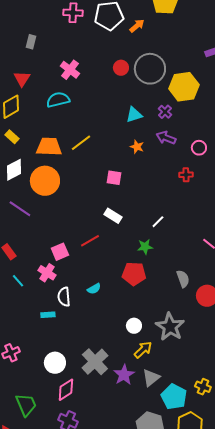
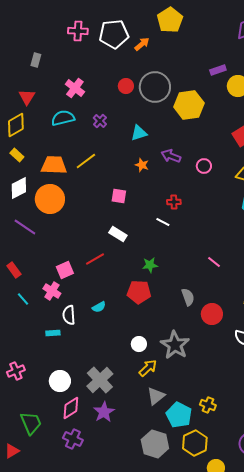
purple cross: (165, 112) -> (100, 121), moved
red cross: (186, 175) -> (174, 202), moved
white line: (158, 222) -> (163, 222), moved, turned 72
purple star: (124, 375) -> (104, 412), moved

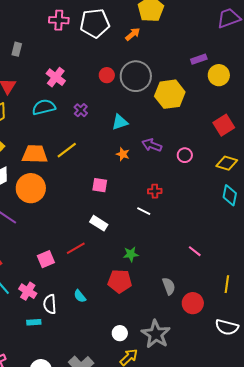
orange arrow: (142, 44) -> (133, 34), moved
pink cross: (52, 291) -> (28, 291), moved
cyan semicircle: (99, 307) -> (80, 296), turned 80

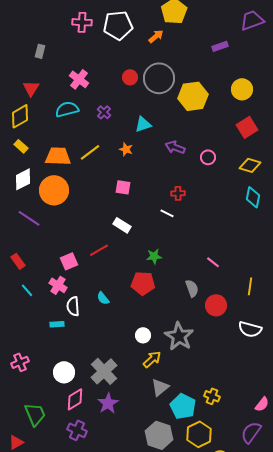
purple rectangle: (199, 59) -> (220, 46), moved
yellow circle: (219, 75) -> (242, 89), moved
orange star: (123, 154) -> (126, 149), moved
pink line: (195, 251) -> (213, 262), moved
pink cross: (28, 291) -> (58, 285), moved

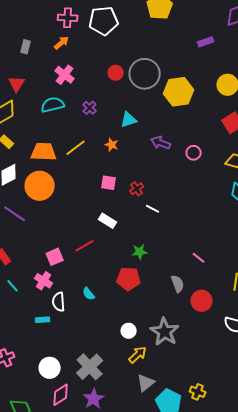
orange arrow: (156, 36) -> (62, 43), moved
red cross: (178, 193) -> (137, 189), moved, turned -32

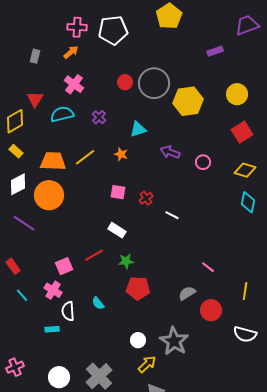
red triangle: (17, 84) -> (35, 99), moved
white line: (153, 209) -> (172, 215), moved
green star: (140, 252) -> (126, 261), moved
gray semicircle: (178, 284) -> (187, 293), turned -102

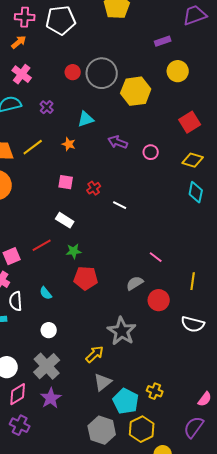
yellow circle: (237, 94) -> (178, 71), moved
white circle: (138, 340) -> (49, 330), moved

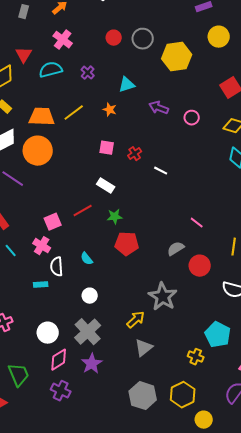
gray circle: (102, 73) -> (143, 39), size x0.7
cyan pentagon: (126, 401) -> (218, 335), moved

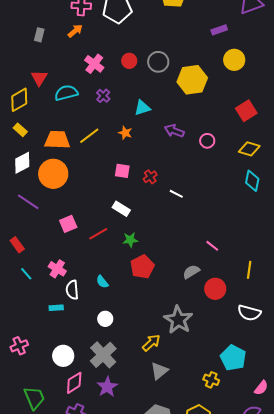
pink cross: (63, 40) -> (94, 64), moved
pink square: (53, 222) -> (68, 224), moved
red pentagon: (127, 244) -> (142, 267), turned -30

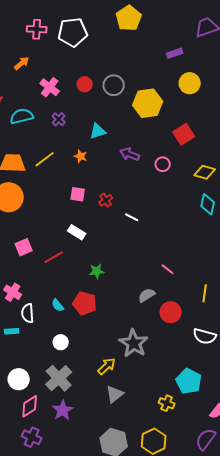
orange arrow: (75, 31) -> (22, 63), moved
red square: (246, 111) -> (184, 134), moved
green star: (130, 240) -> (97, 271), moved
red pentagon: (142, 267) -> (85, 303), moved, turned -30

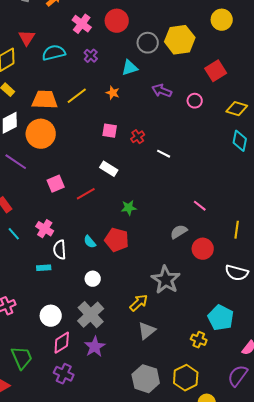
red circle: (85, 84) -> (117, 21), size x1.5
gray circle: (114, 85) -> (148, 43), moved

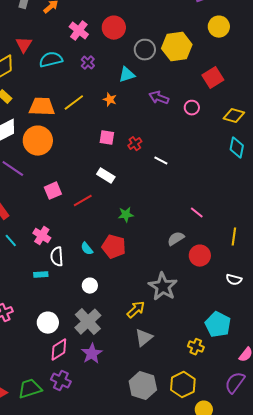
white semicircle: (237, 273) -> (234, 280), size x0.7
green trapezoid: (22, 358) -> (30, 389), moved, turned -85

